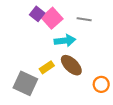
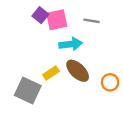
pink square: (52, 18) -> (57, 20), turned 30
orange circle: (101, 84) -> (110, 82), moved

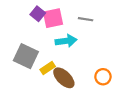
brown ellipse: (78, 71) -> (64, 78), moved
gray square: (28, 90) -> (26, 56), moved

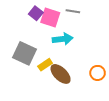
pink square: (53, 18) -> (50, 17), turned 30
gray line: (86, 19) -> (73, 11), moved

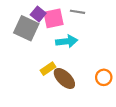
pink square: (50, 17) -> (53, 18), turned -30
gray square: (25, 53) -> (26, 28), moved

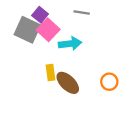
pink square: (53, 18) -> (48, 30), moved, turned -35
yellow rectangle: (48, 69) -> (50, 72), turned -64

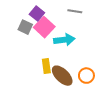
gray square: (27, 30) -> (25, 27), size x0.6
orange circle: (109, 82) -> (86, 76), moved

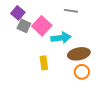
purple square: (37, 13) -> (18, 13), moved
brown ellipse: (62, 76) -> (79, 54), moved, turned -55

